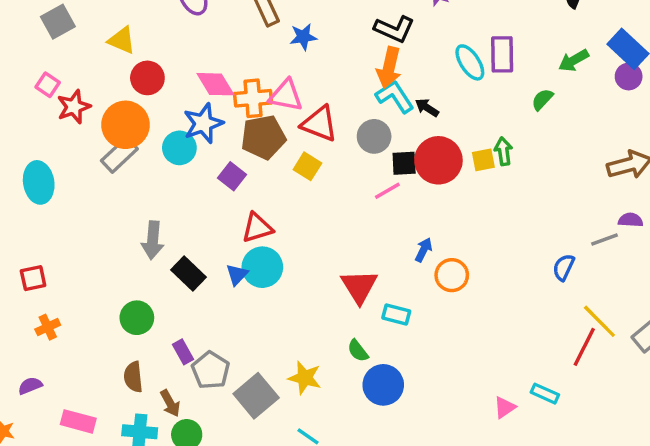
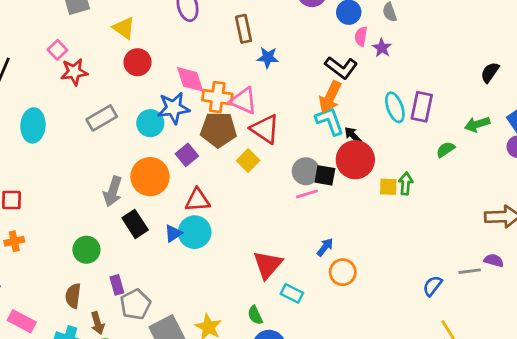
orange circle: (126, 125) -> (150, 177), moved
gray circle: (374, 136) -> (306, 171), moved
red circle: (438, 160) -> (355, 160), moved

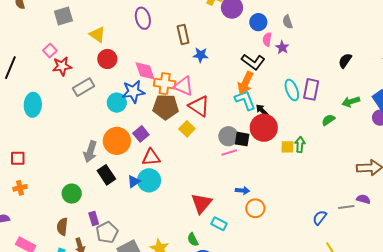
black semicircle: (490, 72) -> (345, 61), moved
gray rectangle: (102, 118) -> (83, 87), moved
purple square: (187, 155) -> (141, 134), moved
blue arrow: (325, 247) -> (242, 190), turned 56

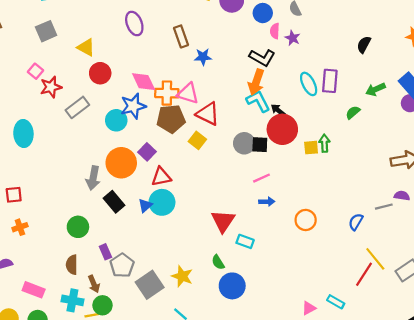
pink line: (229, 152) -> (262, 178), moved
orange circle: (255, 208) -> (306, 220), moved

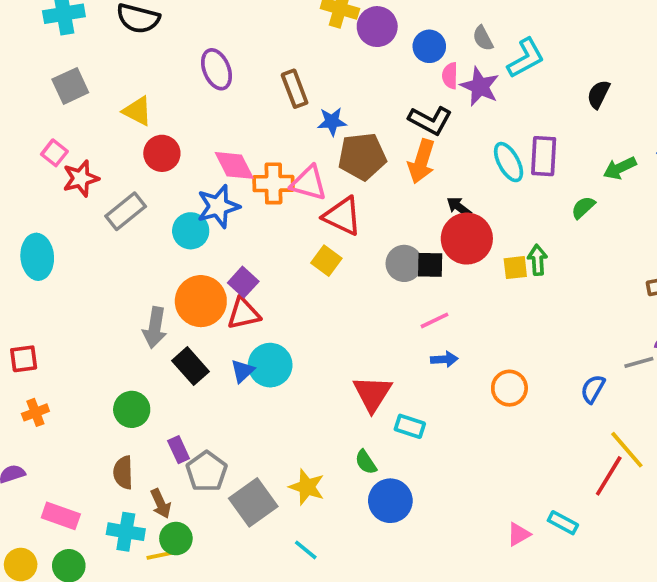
purple star: (293, 38) -> (480, 86), size x1.5
cyan L-shape: (258, 101) -> (526, 58), moved, turned 90
brown pentagon: (171, 119) -> (362, 156), moved
red triangle: (161, 177) -> (244, 314), moved

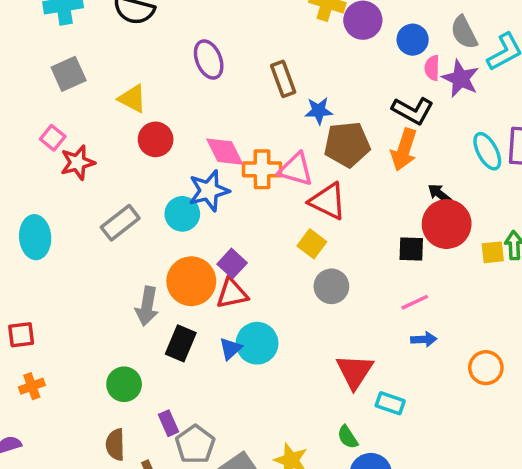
gray semicircle: (483, 38) -> (464, 32), size x1.4
gray rectangle: (126, 211) -> (120, 223), moved
gray circle: (404, 263) -> (331, 286), moved
black rectangle: (190, 366) -> (181, 343), turned 64

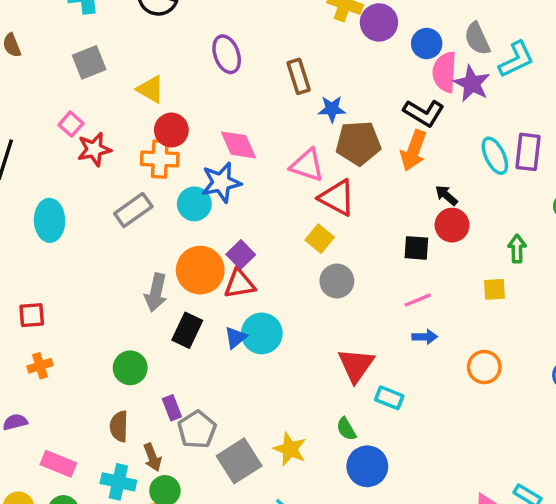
pink semicircle: (432, 68) -> (445, 72), size x1.6
orange cross: (262, 169) -> (160, 159), moved
red circle: (447, 224) -> (452, 225), size x0.7
yellow square: (493, 252) -> (494, 289), moved

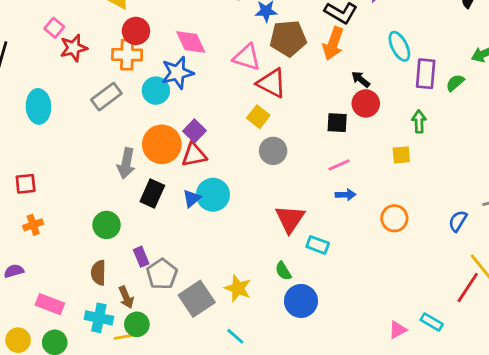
purple rectangle: (528, 152) -> (426, 74), moved

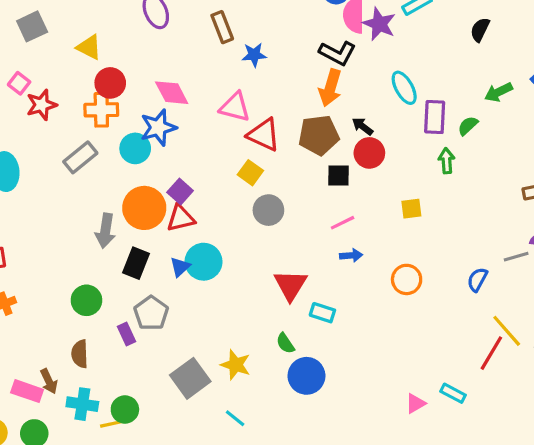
brown pentagon: (288, 38) -> (319, 135), moved
green arrow: (419, 121) -> (447, 161), moved
gray pentagon: (162, 274) -> (151, 313), moved
brown arrow: (126, 297) -> (49, 381), moved

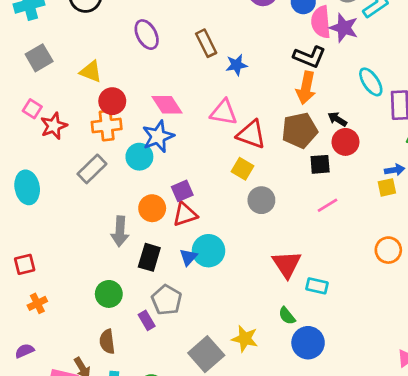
purple square: (180, 191) -> (182, 191), turned 30
orange circle: (144, 208) -> (152, 208), size x0.7
blue arrow: (351, 255) -> (395, 170), moved

